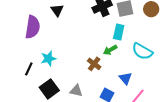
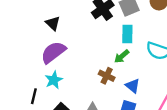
purple semicircle: (33, 27) -> (53, 52), moved, turned -125
blue triangle: (125, 78) -> (133, 86), moved

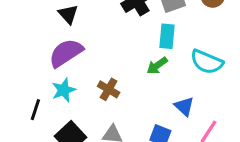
brown cross: (107, 76) -> (109, 89), moved
blue triangle: (133, 86) -> (184, 106), moved

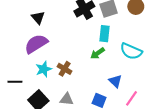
cyan star: (64, 90) -> (44, 69), moved
black line: (35, 110) -> (15, 82), turned 72

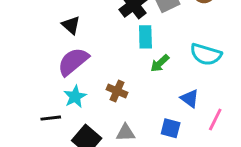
cyan rectangle: (105, 34) -> (145, 37), moved
cyan star: (44, 69) -> (75, 97), moved

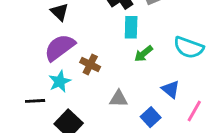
brown cross: (117, 91) -> (90, 65), moved
blue square: (171, 128) -> (151, 117), turned 30
gray triangle: (126, 133) -> (119, 99), moved

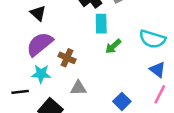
cyan star: (60, 81) -> (41, 74), turned 30
blue triangle: (171, 89) -> (158, 70), moved
gray triangle: (119, 99) -> (78, 88), moved

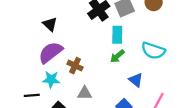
cyan rectangle: (101, 24) -> (117, 35), moved
blue triangle: (158, 70) -> (136, 80), moved

